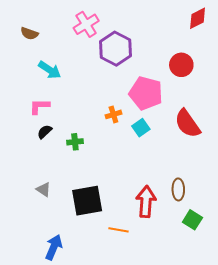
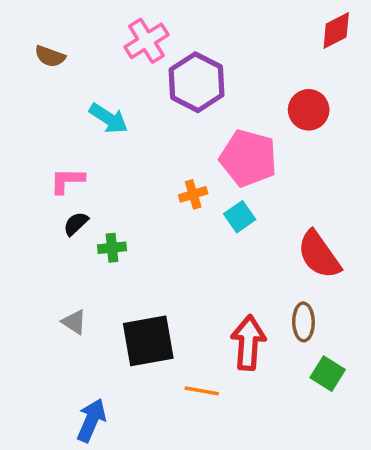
cyan arrow: (50, 70) -> (109, 118), moved
red semicircle: (187, 124) -> (319, 255), moved
green cross: (75, 142) -> (112, 248), moved

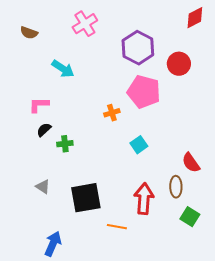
purple hexagon: (197, 82) -> (138, 48), moved
cyan square: (240, 217) -> (139, 145), moved
red semicircle: (319, 255) -> (191, 163), moved, size x0.7

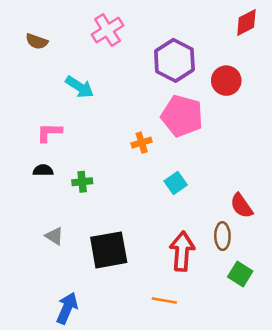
black semicircle: (44, 130) -> (43, 170), moved, turned 42
orange line: (117, 227) -> (164, 301), moved

